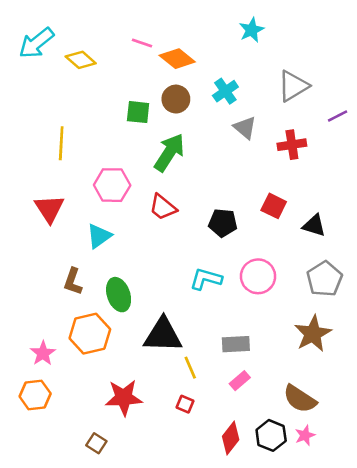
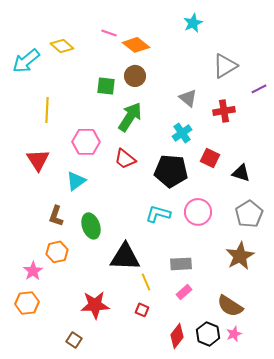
cyan arrow: (36, 43) -> (26, 61), moved
cyan cross: (225, 91) -> (182, 133), moved
black pentagon: (223, 223) -> (171, 171), size x1.5
orange hexagon: (90, 334) -> (57, 252), moved, size x0.7

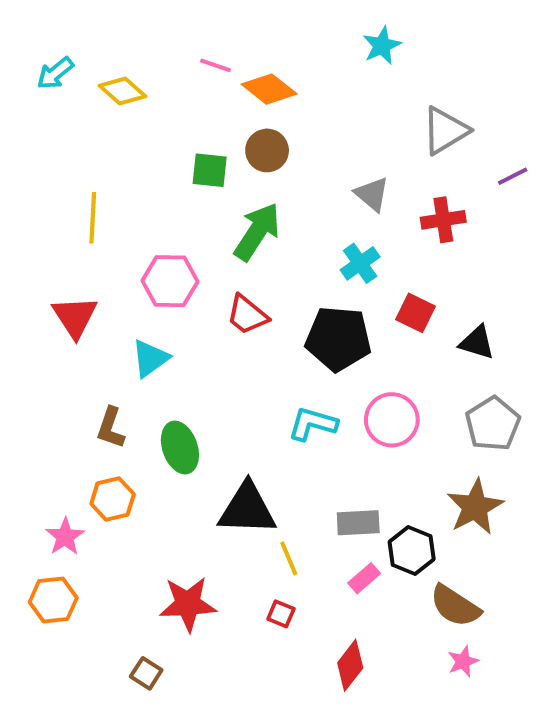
cyan arrow: (26, 61) -> (55, 73), moved, size x0.7
black hexagon: (208, 334) -> (412, 551), moved

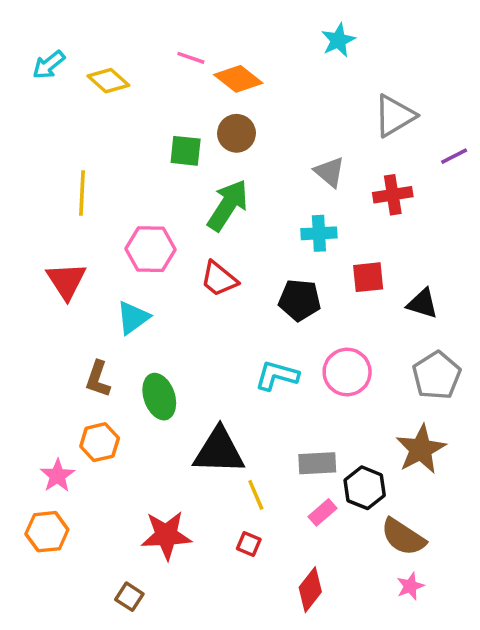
cyan cross: (360, 263) -> (319, 233), turned 32
red square: (416, 313) -> (368, 277), turned -32
black pentagon: (338, 339) -> (300, 300), size x0.7

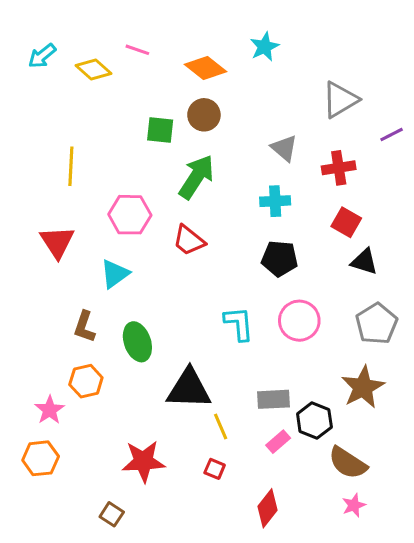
cyan star: (338, 40) -> (264, 47), moved
pink line: (191, 58) -> (137, 50), moved
red square: (368, 277) -> (346, 222), moved, turned 36
black pentagon: (300, 300) -> (280, 259), moved
cyan L-shape: (277, 376) -> (239, 324), turned 69

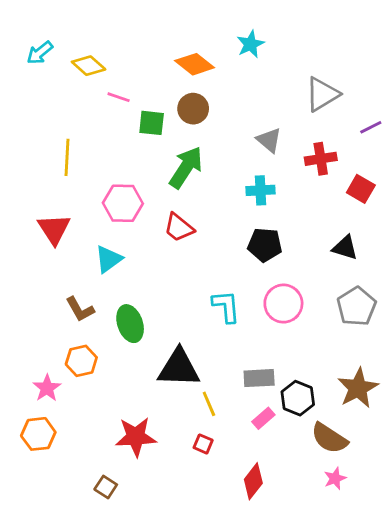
pink line: (137, 50) -> (119, 97), moved
red square: (346, 222) -> (361, 189), moved
brown L-shape: (84, 327) -> (80, 309), turned -48
brown star: (363, 387) -> (358, 388), moved

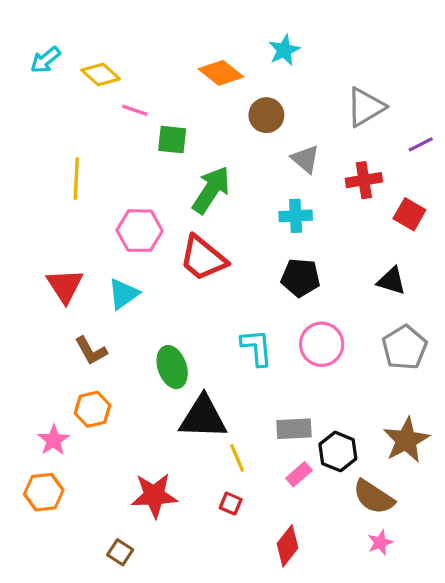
brown circle: (193, 109) -> (266, 115), moved
red trapezoid: (179, 228) -> (203, 258), size x1.4
red triangle: (54, 229) -> (65, 286), moved
green ellipse: (130, 324) -> (172, 367), moved

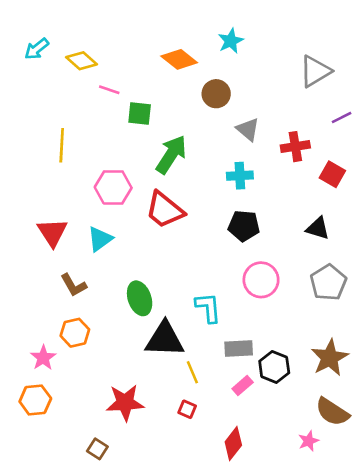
gray triangle: (366, 107) -> (315, 71), moved
cyan L-shape: (257, 348) -> (208, 308), moved
brown semicircle: (374, 497) -> (332, 412), moved

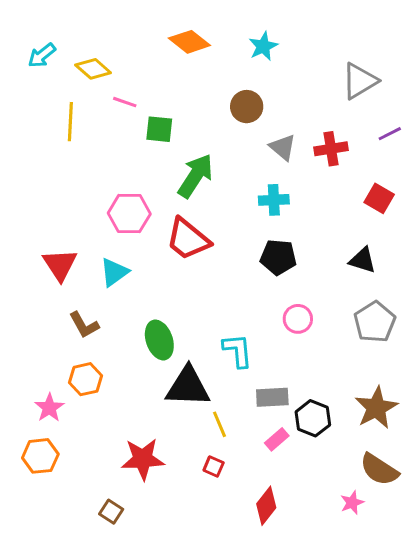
orange diamond: (179, 59) -> (189, 42), moved
yellow line: (62, 145) -> (70, 122), moved
red cross: (295, 147) -> (331, 149), moved
pink circle: (261, 280) -> (298, 319), size x0.7

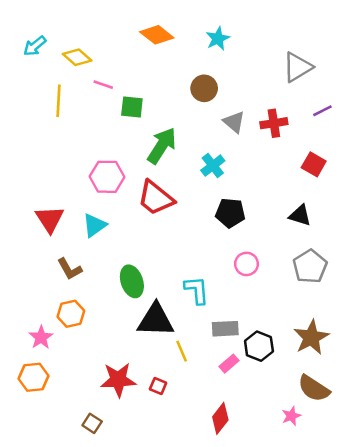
cyan cross: (274, 200) -> (213, 166), moved, turned -35
red square: (214, 467) -> (158, 386), moved

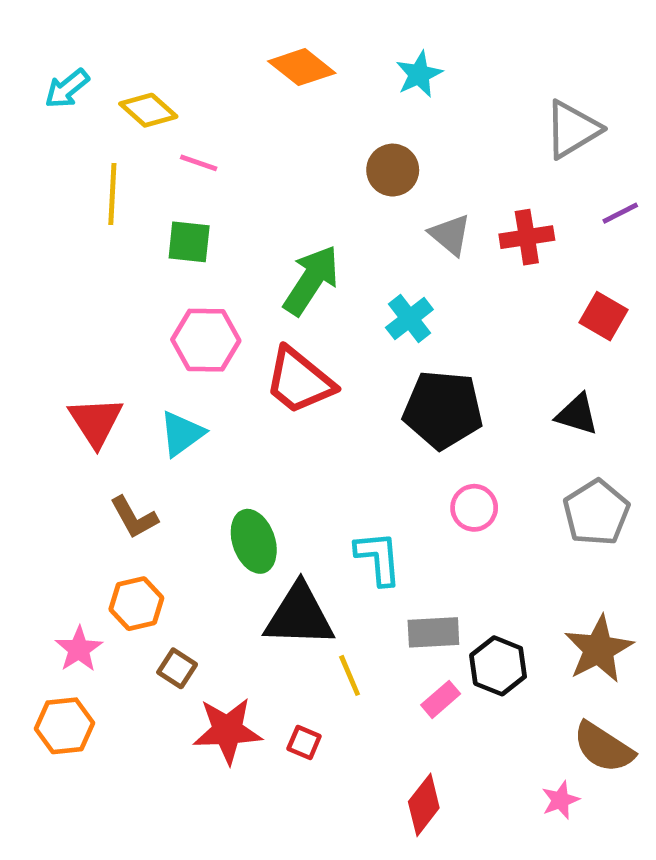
green square: (132, 107) -> (189, 242), moved
black pentagon: (230, 213) -> (443, 410), size x1.4
brown square: (92, 423) -> (177, 668), moved

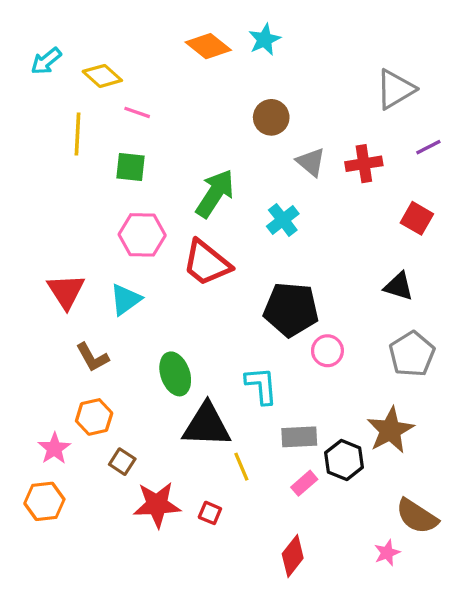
cyan star: (419, 74) -> (265, 40), moved
black pentagon: (443, 410) -> (291, 309), moved
brown star: (599, 649) -> (390, 430), moved

